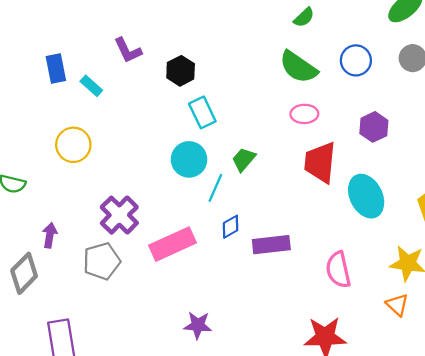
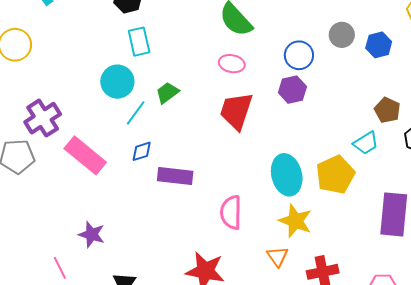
blue circle: (356, 60) -> (299, 55), moved
cyan ellipse: (366, 196) -> (287, 175), moved
pink rectangle: (173, 244) -> (85, 155), turned 51

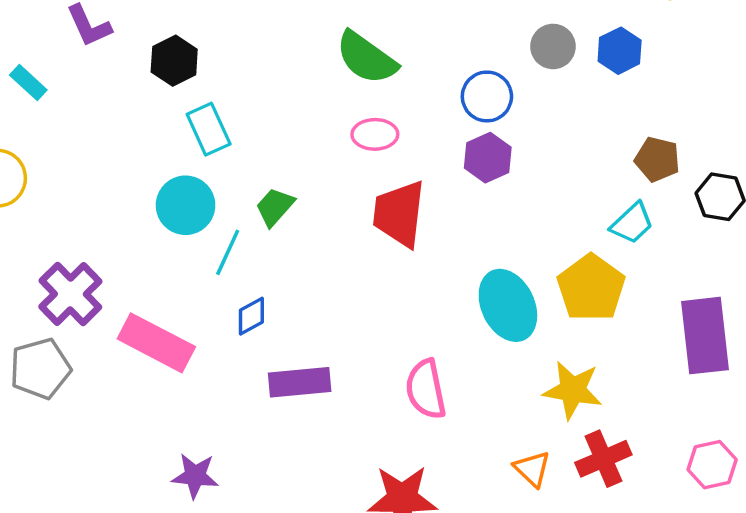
purple rectangle: (175, 176) -> (300, 382), moved
yellow star: (295, 221) -> (573, 390), moved
orange triangle: (278, 256) -> (532, 469), moved

